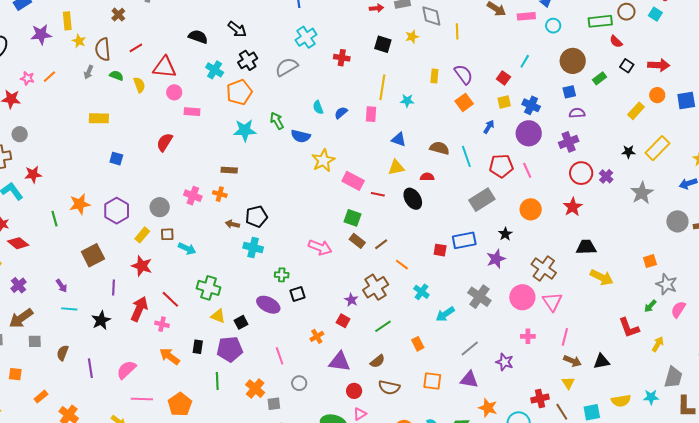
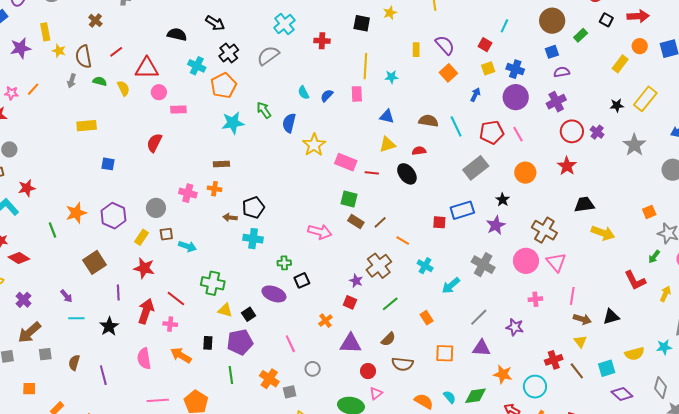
blue semicircle: (301, 136) -> (289, 123), turned 96
pink semicircle: (126, 370) -> (144, 359), moved, turned -50

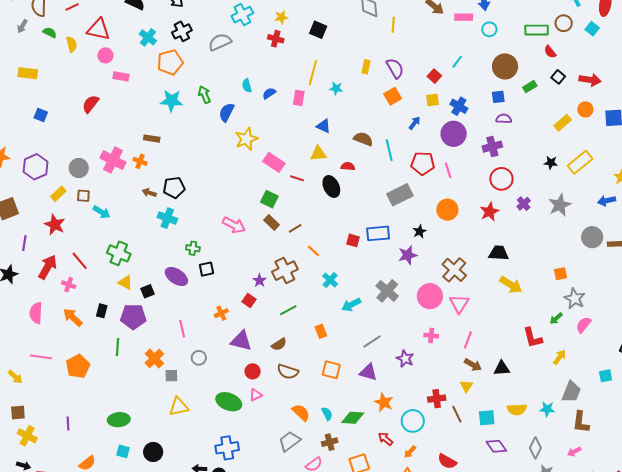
yellow star: (390, 13) -> (281, 17), moved
purple cross: (597, 132) -> (524, 204), moved
pink cross: (188, 193) -> (113, 160), size x1.4

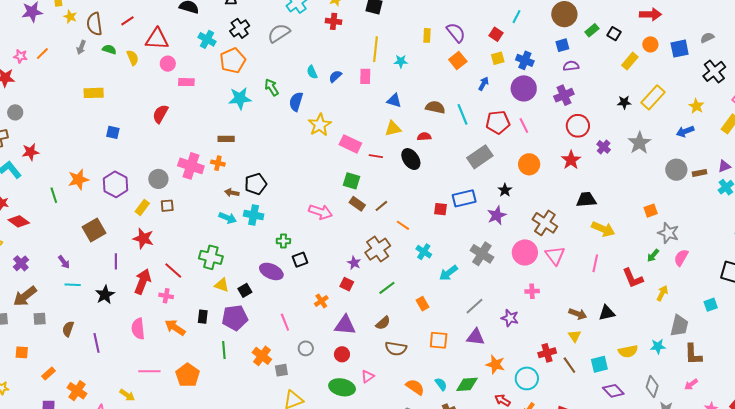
black square: (558, 77) -> (614, 34), moved
cyan arrow: (102, 212) -> (228, 218), moved
pink line: (468, 340) -> (595, 263), moved
red circle: (253, 371) -> (342, 354), moved

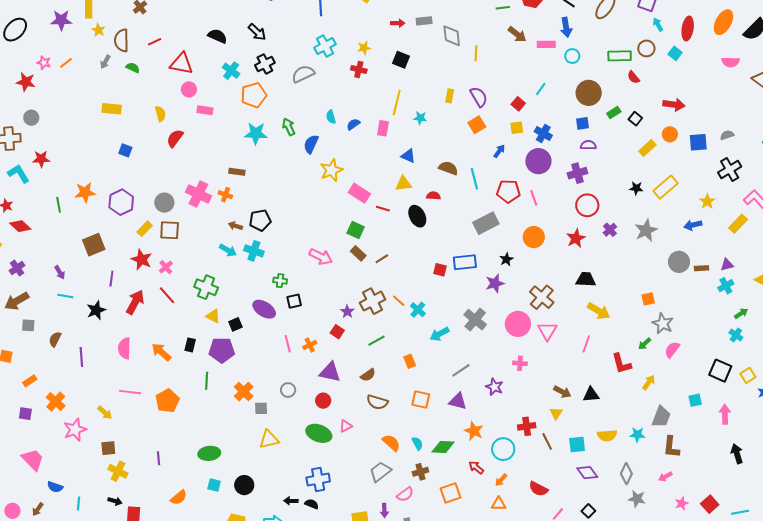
yellow semicircle: (133, 58) -> (160, 114), moved
brown square: (167, 206) -> (170, 230), size x1.5
orange line: (403, 225) -> (399, 301), moved
pink cross: (166, 296) -> (166, 267), moved, turned 32
pink line: (285, 322) -> (288, 344), moved

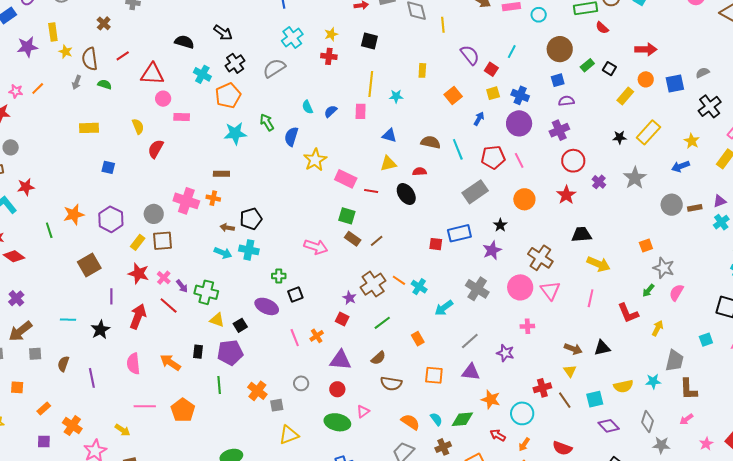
purple semicircle: (479, 97) -> (470, 55), moved
purple arrow: (60, 272) -> (182, 286), moved

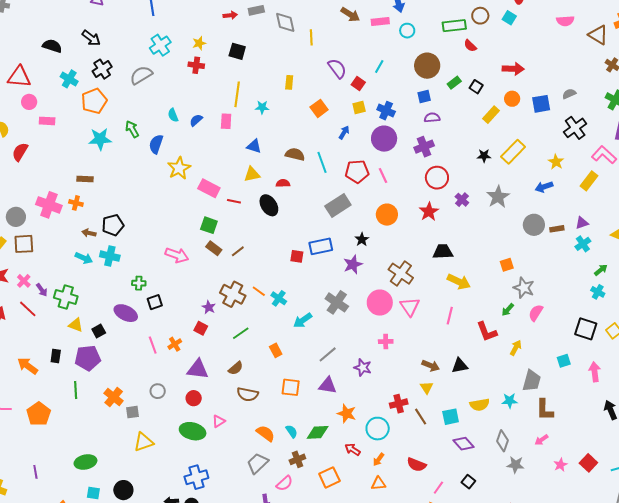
brown cross: (373, 284) -> (233, 294), turned -30

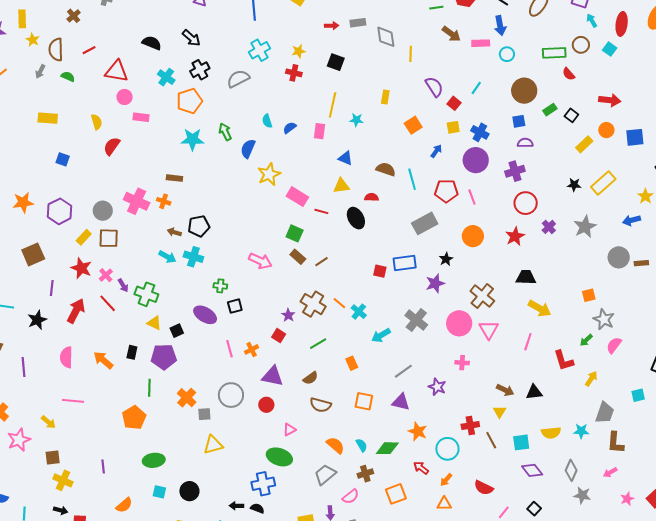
gray circle: (158, 391) -> (231, 395), size x1.6
orange pentagon: (39, 414) -> (134, 418), moved
green ellipse: (193, 431) -> (279, 457), moved

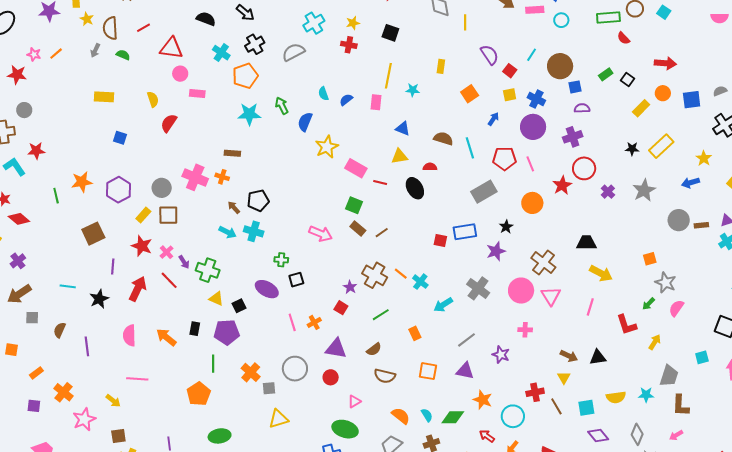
brown circle: (524, 91) -> (560, 66), moved
brown arrow: (174, 232) -> (234, 207), turned 32
red star: (515, 236) -> (562, 185), moved

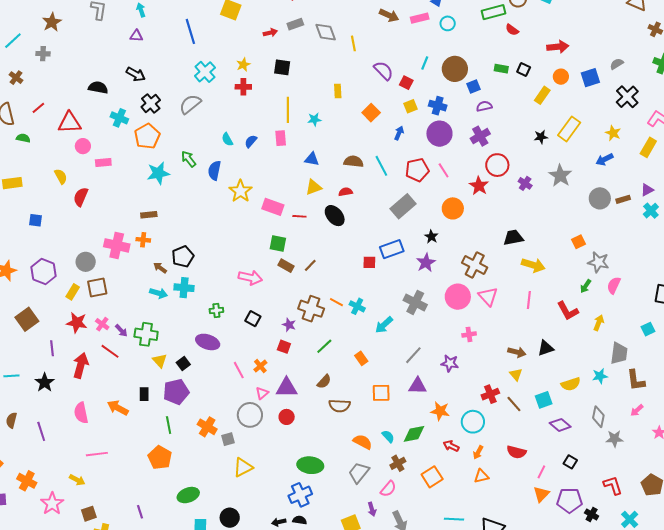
green rectangle: (606, 74) -> (501, 69), turned 56
black square: (296, 280) -> (253, 319), moved, turned -35
yellow triangle: (216, 299) -> (160, 361), turned 35
pink triangle: (354, 402) -> (262, 393), moved

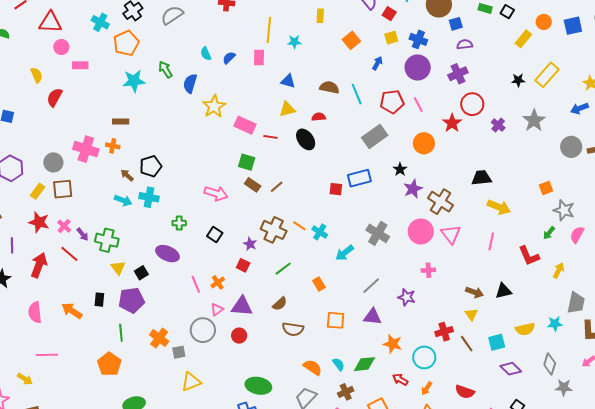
purple star: (426, 263) -> (413, 189), moved

